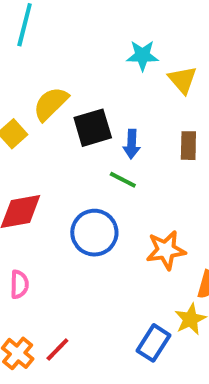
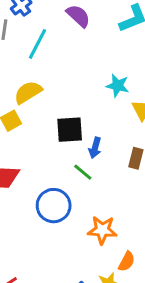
yellow semicircle: (51, 104) -> (28, 92), moved

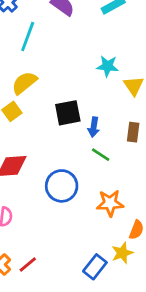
green line: (83, 172) -> (101, 155), moved

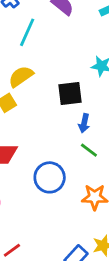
black square: (68, 113) -> (70, 94), moved

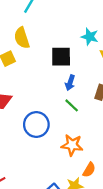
yellow semicircle: (21, 76) -> (22, 38), turned -80

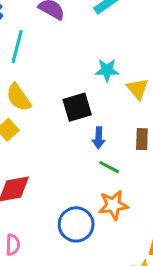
blue circle: (36, 125) -> (76, 224), moved
orange star: (72, 145) -> (113, 205), moved

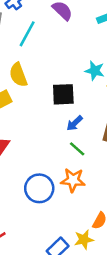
blue arrow: (99, 138) -> (75, 123), turned 30

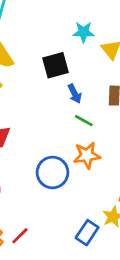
blue arrow: (75, 123) -> (75, 94), turned -60

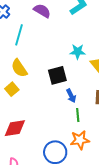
green line: (84, 121) -> (78, 115), turned 56

